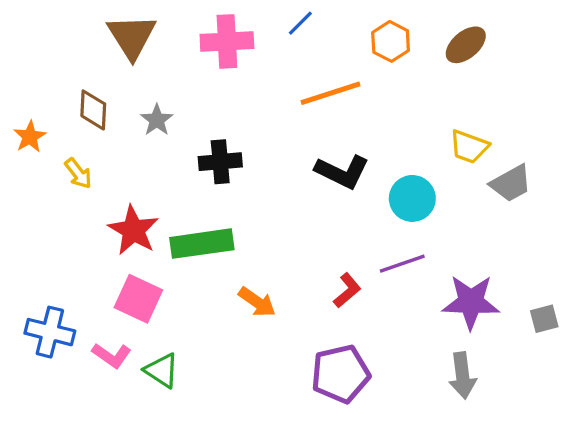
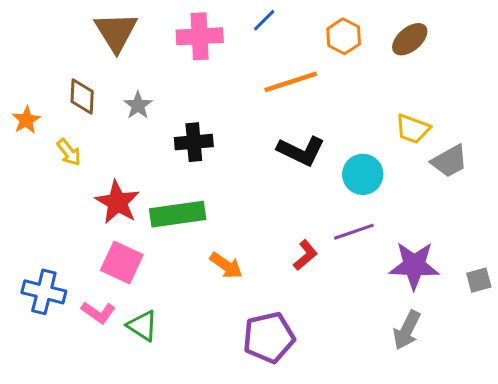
purple pentagon: (340, 374) -> (269, 337), moved
gray arrow: (462, 376) -> (407, 330), turned 33

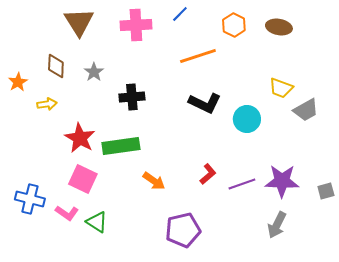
brown ellipse: (410, 39) -> (279, 27), turned 50
yellow arrow: (69, 152) -> (47, 104), turned -60
purple line: (354, 232) -> (242, 184), moved

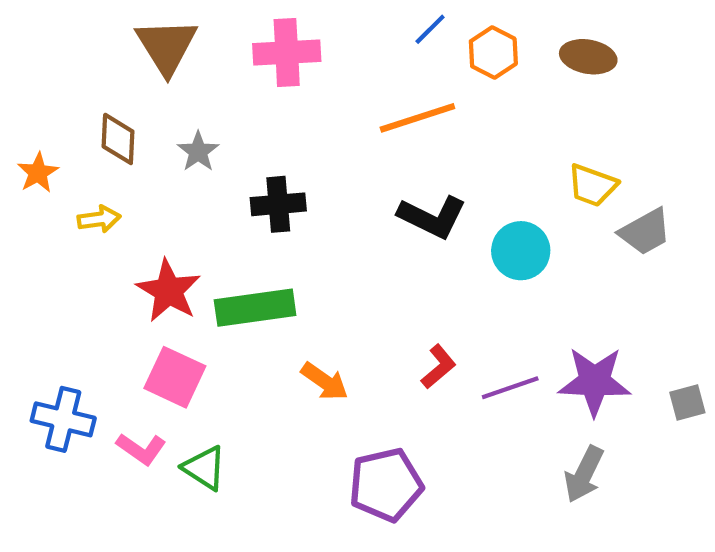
blue line: (180, 14) -> (430, 29), moved

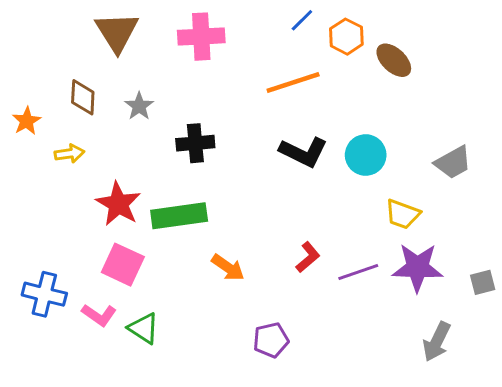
brown ellipse: (588, 57) -> (394, 60), moved, turned 33
yellow trapezoid: (592, 185) -> (403, 214), moved
cyan circle: (521, 251) -> (366, 155), moved
gray arrow: (584, 474) -> (437, 342), moved
purple pentagon: (386, 485) -> (271, 340), size x0.7

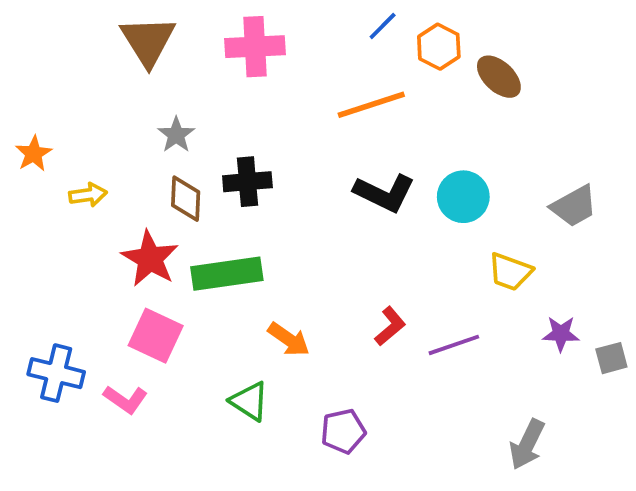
brown diamond: (83, 97) -> (186, 199), moved
purple star: (417, 268) -> (561, 334), moved, size x0.6
green triangle: (144, 328) -> (249, 401), moved
gray arrow: (437, 342) -> (527, 444), moved

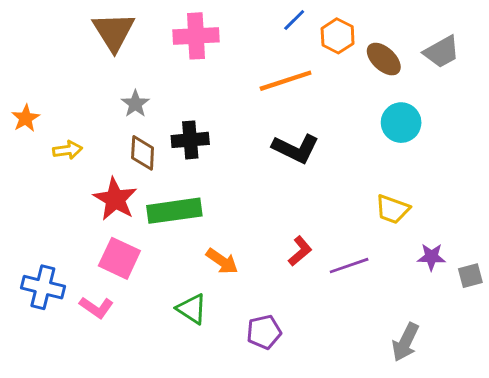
cyan circle: (463, 197) -> (401, 123), moved
gray trapezoid: (574, 206) -> (442, 52), moved

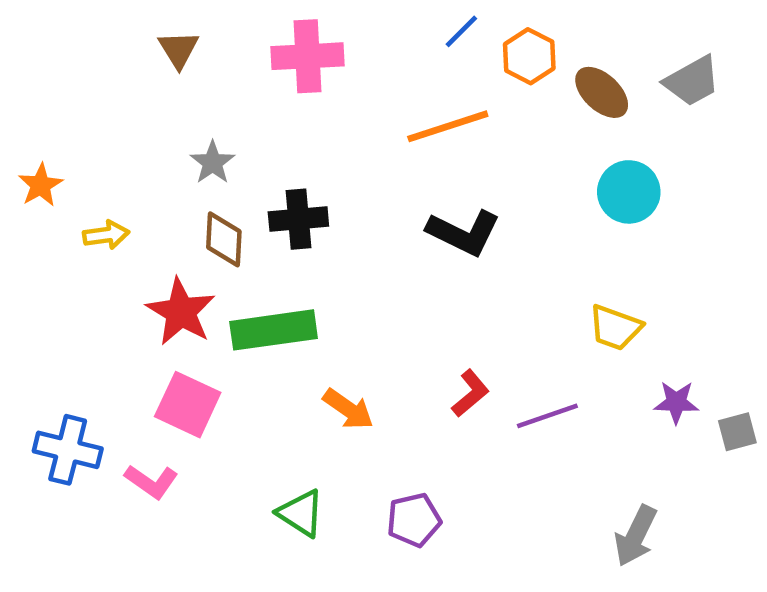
brown triangle: (114, 32) -> (179, 49), size x0.6
green triangle: (192, 309) -> (301, 513), moved

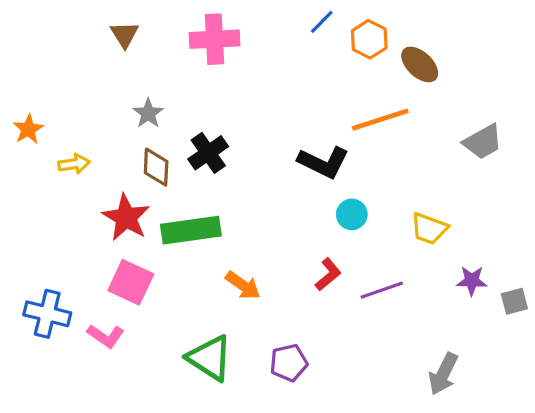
gray trapezoid: (692, 81) -> (483, 142), moved
orange line: (448, 126) -> (380, 120), moved
cyan circle: (629, 192) -> (352, 214), moved, size x0.7
black cross: (298, 219) -> (208, 153), turned -30
green triangle: (301, 513) -> (210, 358), size x1.4

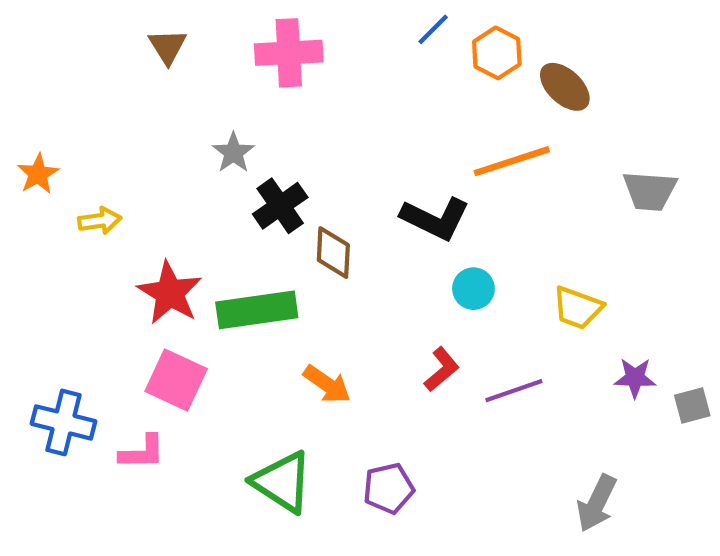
gray star: (148, 113) -> (233, 153), moved
gray trapezoid: (483, 142) -> (650, 191), turned 33
brown diamond: (156, 167) -> (333, 253), moved
pink L-shape: (106, 336) -> (142, 452), turned -36

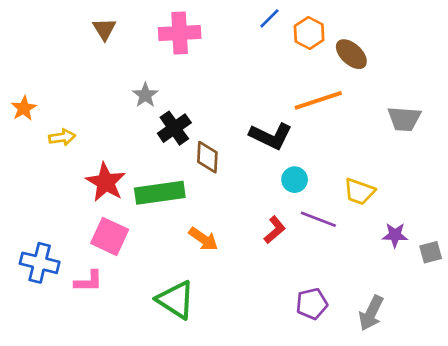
purple line: (514, 391) -> (318, 219), moved, turned 40
purple pentagon: (389, 488) -> (312, 304), moved

